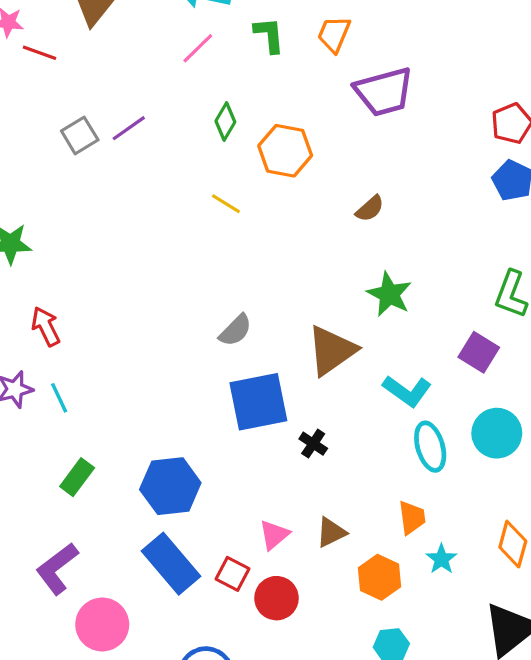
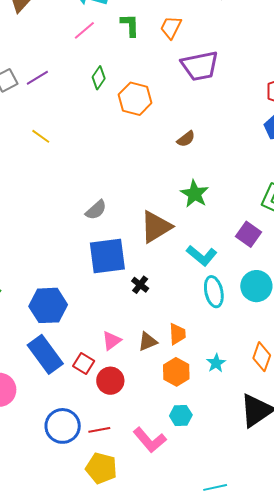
yellow line: (226, 204) -> (41, 136), moved
orange trapezoid: (412, 518) -> (177, 334), moved

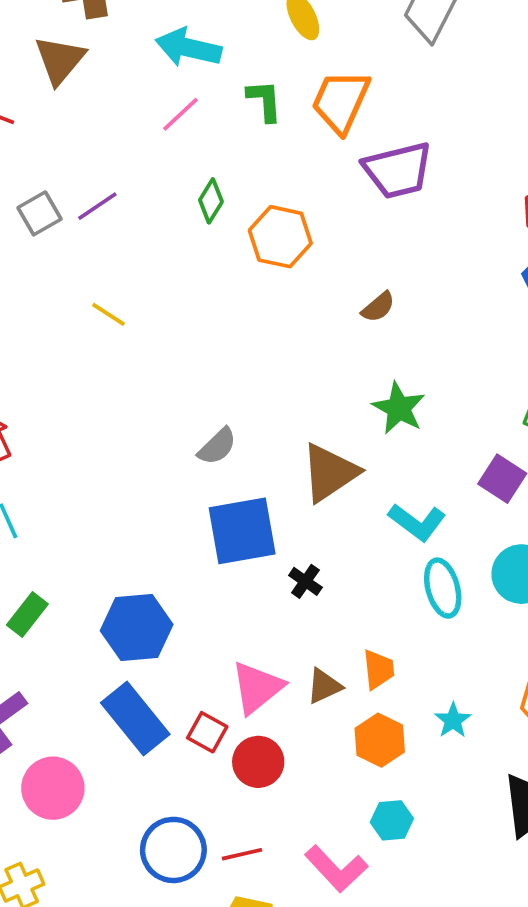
orange trapezoid: (171, 27) -> (341, 101), size x1.5
pink triangle: (112, 341) -> (257, 687), size x1.5

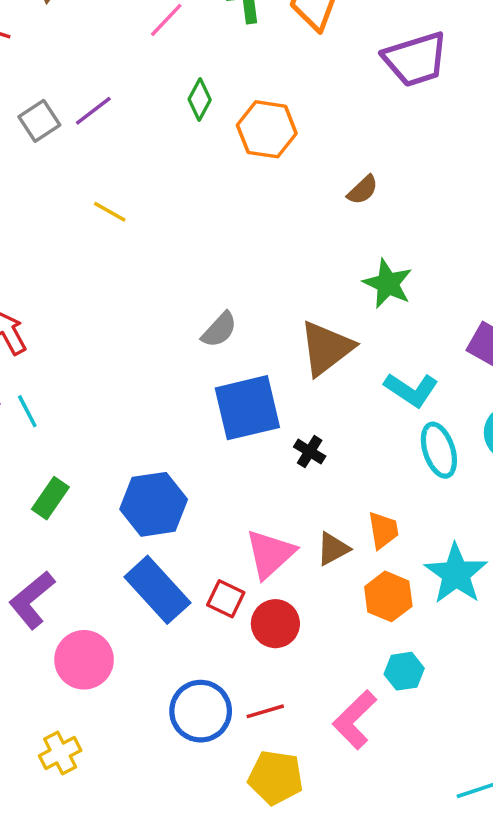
purple trapezoid: (398, 170) -> (415, 59), moved
cyan star: (453, 720) -> (456, 574), size x1.8
pink L-shape: (336, 869) -> (355, 720), turned 92

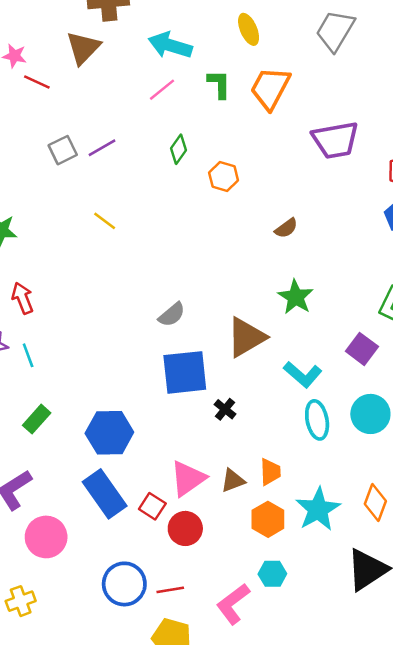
orange hexagon: (267, 129) -> (224, 176), size x0.7

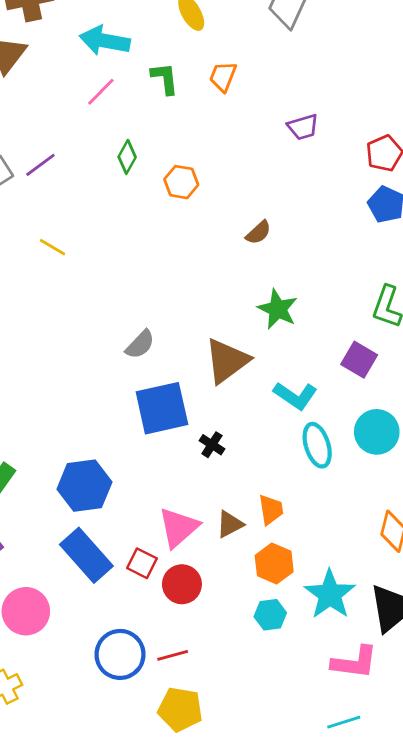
orange trapezoid: (270, 88) -> (223, 77), size x0.6
purple trapezoid: (335, 140) -> (303, 127), size x0.6
cyan star: (318, 509) -> (330, 594), moved
cyan hexagon: (272, 574) -> (270, 615), moved
pink L-shape: (233, 604) -> (355, 662), moved, turned -129

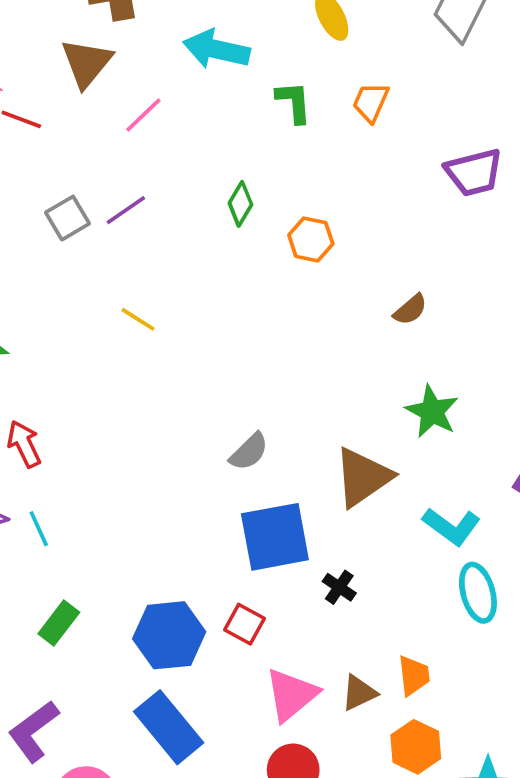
pink line: (101, 92) -> (143, 115), moved
purple trapezoid: (303, 127) -> (474, 172), size x1.4
red square: (142, 563) -> (244, 624), moved

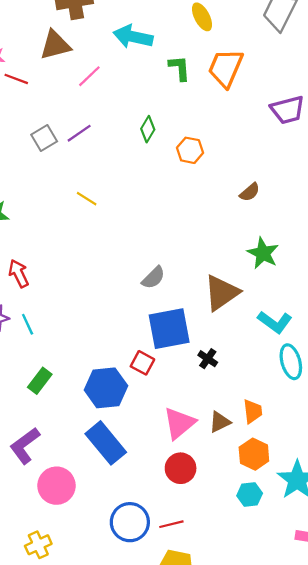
brown triangle: (87, 63) -> (55, 45), turned 36
orange trapezoid: (371, 102) -> (226, 68), size x1.6
red square: (244, 624) -> (142, 363), moved

